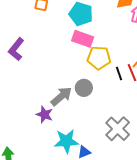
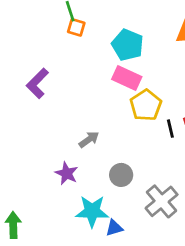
yellow pentagon: (99, 58) -> (146, 105), turned 30
gray circle: (84, 88) -> (121, 175), moved
gray arrow: (61, 96) -> (89, 139), moved, size x0.7

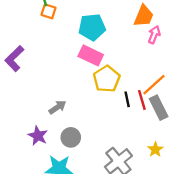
cyan pentagon: (128, 45) -> (92, 27), turned -30
gray circle: (121, 175) -> (71, 137), moved

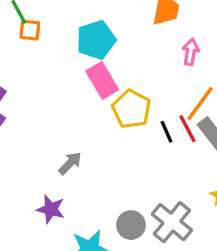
pink arrow: (154, 35) -> (191, 52), moved
pink rectangle: (91, 55) -> (102, 80), turned 45
gray circle: (71, 137) -> (131, 225), moved

